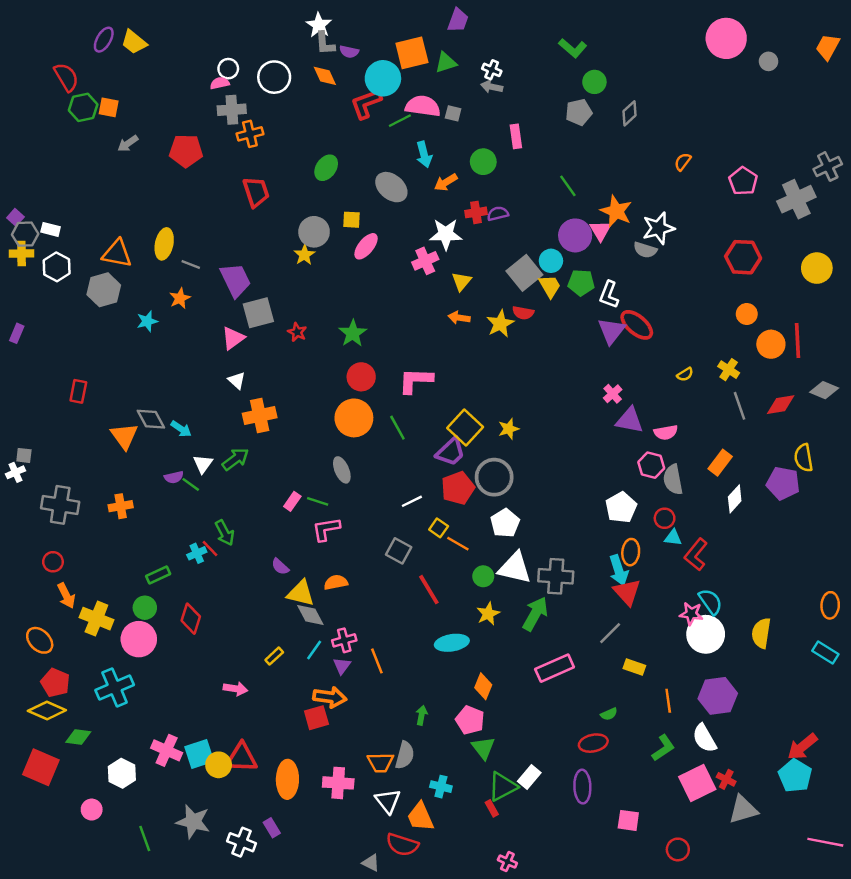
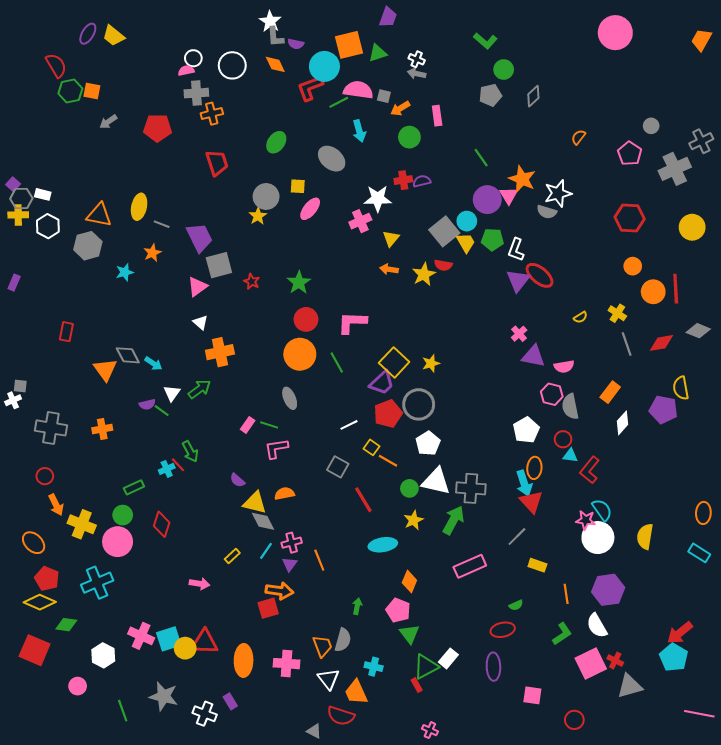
gray circle: (769, 61) -> (651, 126), moved
orange arrow: (446, 182) -> (400, 108), moved
orange trapezoid: (381, 762) -> (322, 646), turned -110

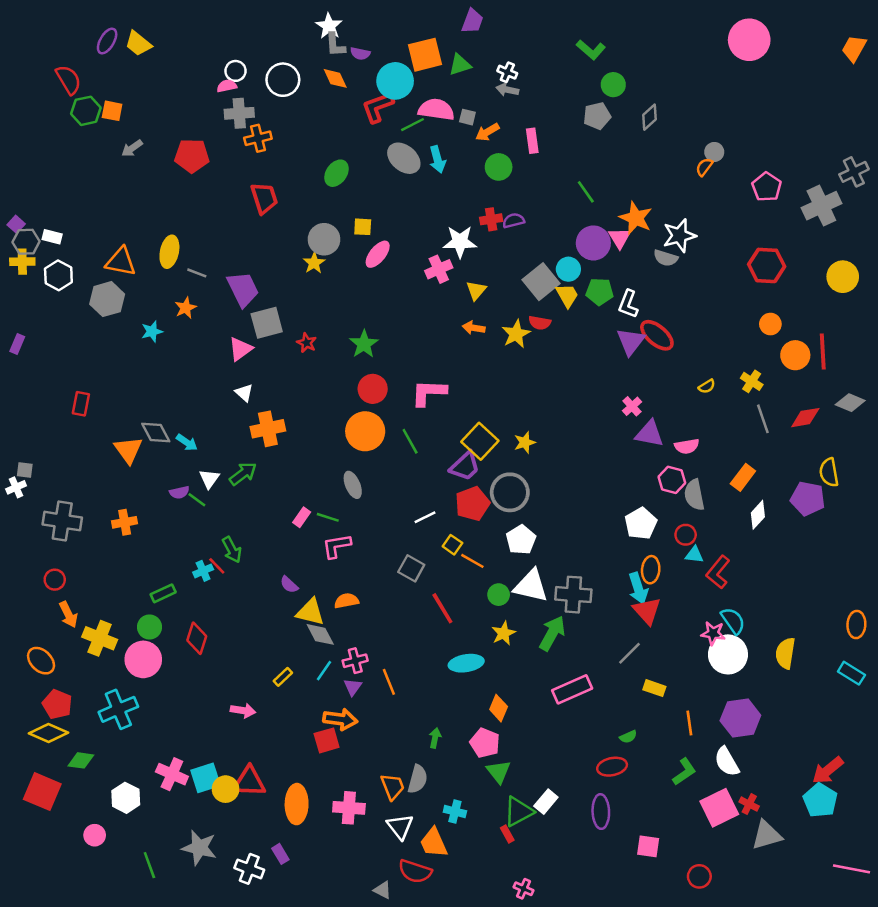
gray circle: (651, 126) -> (714, 152), moved
gray ellipse: (332, 159) -> (404, 158), moved

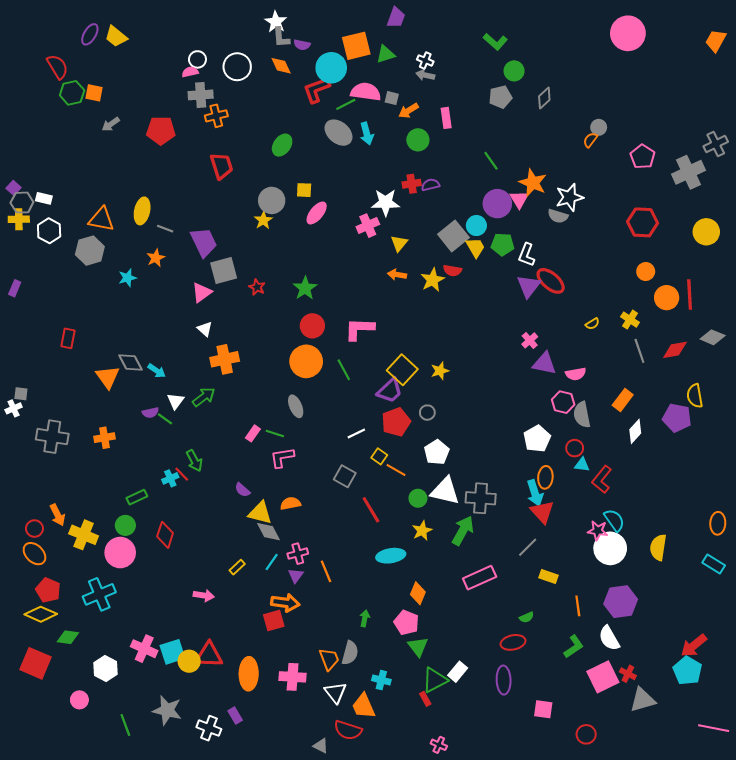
gray circle: (510, 492) -> (427, 413), size x0.5
red circle: (55, 580) -> (34, 529), moved

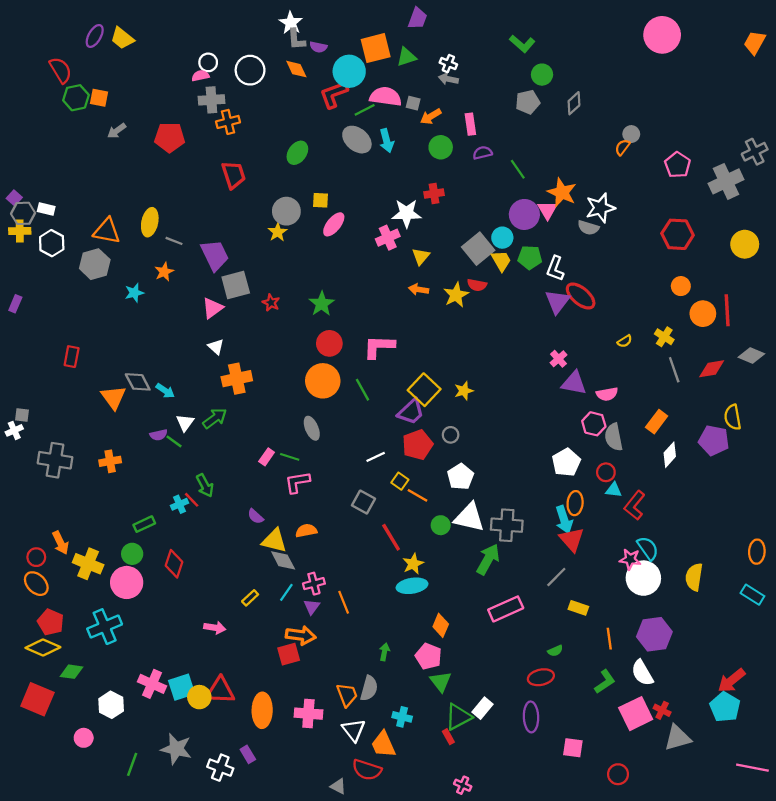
purple semicircle: (430, 185) -> (483, 153), moved
yellow star: (422, 531) -> (413, 564), moved
green line: (125, 725) -> (132, 764), turned 40

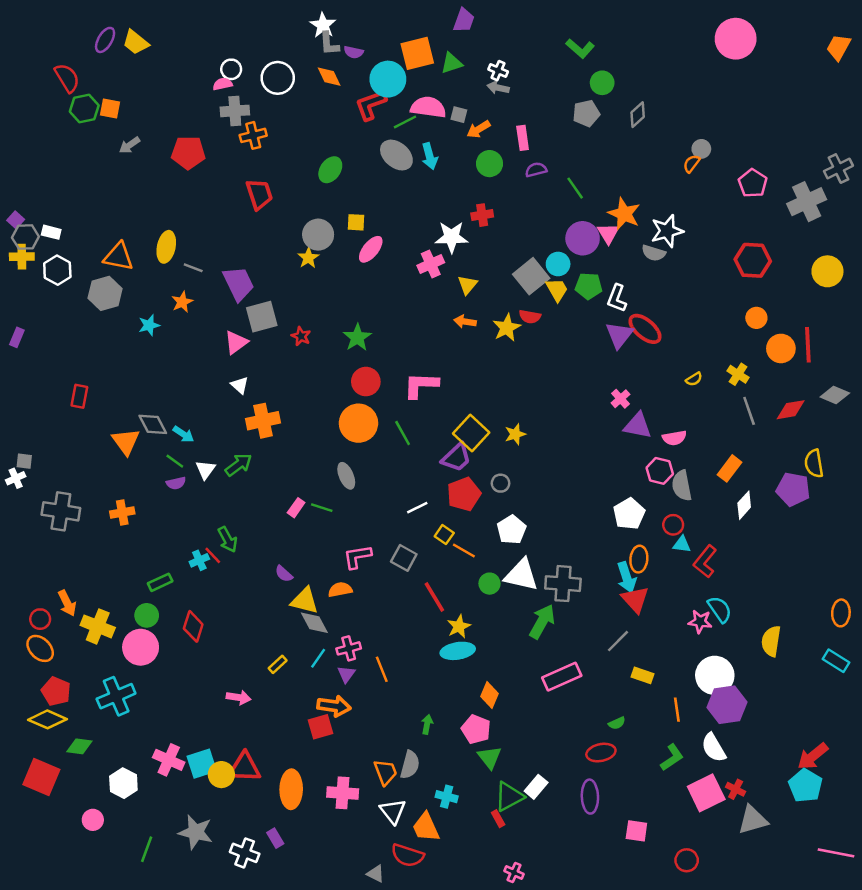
green line: (174, 441) -> (175, 461), moved
pink L-shape: (297, 482) -> (357, 557), moved
white circle: (643, 578) -> (715, 675), moved

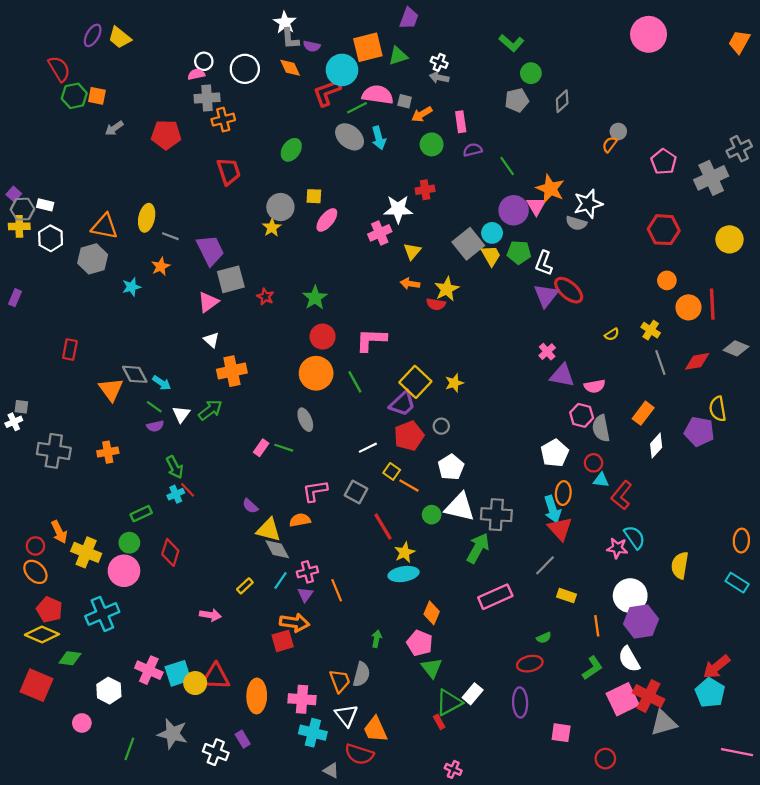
red semicircle: (530, 317) -> (436, 304), moved
green arrow: (227, 539) -> (175, 467), moved
red cross: (736, 789) -> (649, 696), size x1.8
cyan cross: (447, 797) -> (313, 733), moved, size x1.4

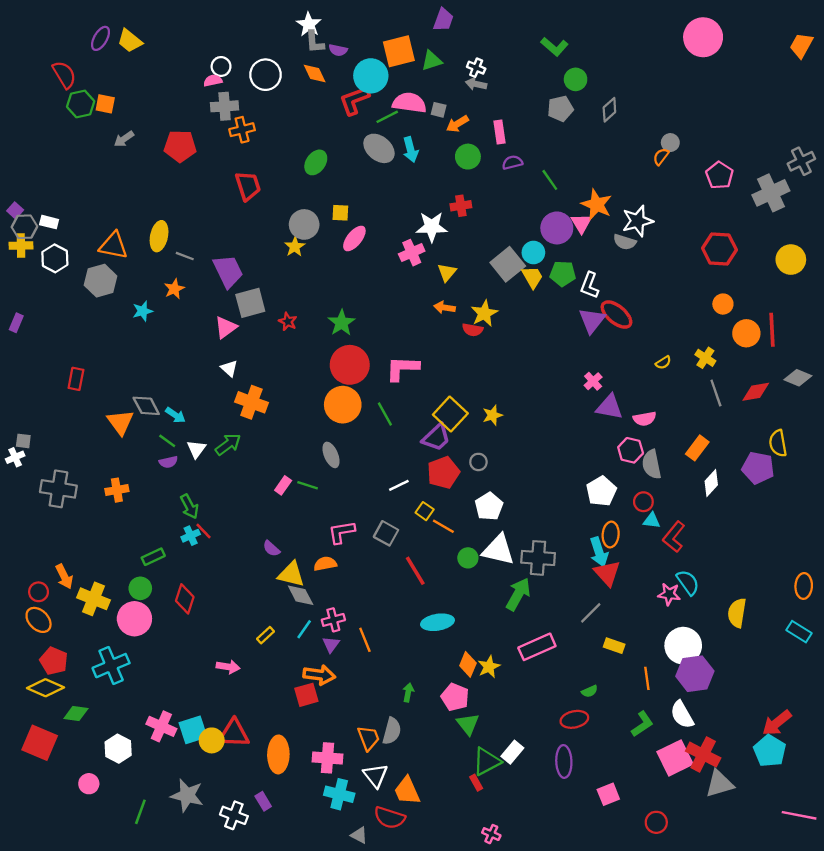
red circle: (323, 337) -> (350, 365), size x1.4
orange cross: (232, 371) -> (251, 402), turned 32
yellow star: (405, 552) -> (489, 667), moved
pink square: (561, 733) -> (608, 794), turned -30

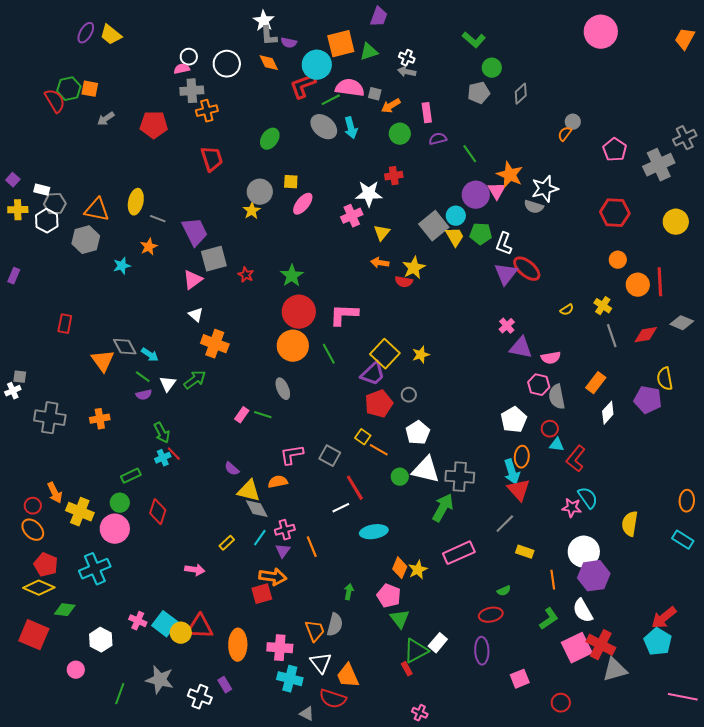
red semicircle: (64, 75) -> (55, 101), moved
gray hexagon: (24, 227) -> (55, 204), moved
white line: (399, 485) -> (341, 508), moved
pink cross: (161, 726) -> (138, 621), size x0.7
cyan square: (193, 730) -> (165, 624), turned -35

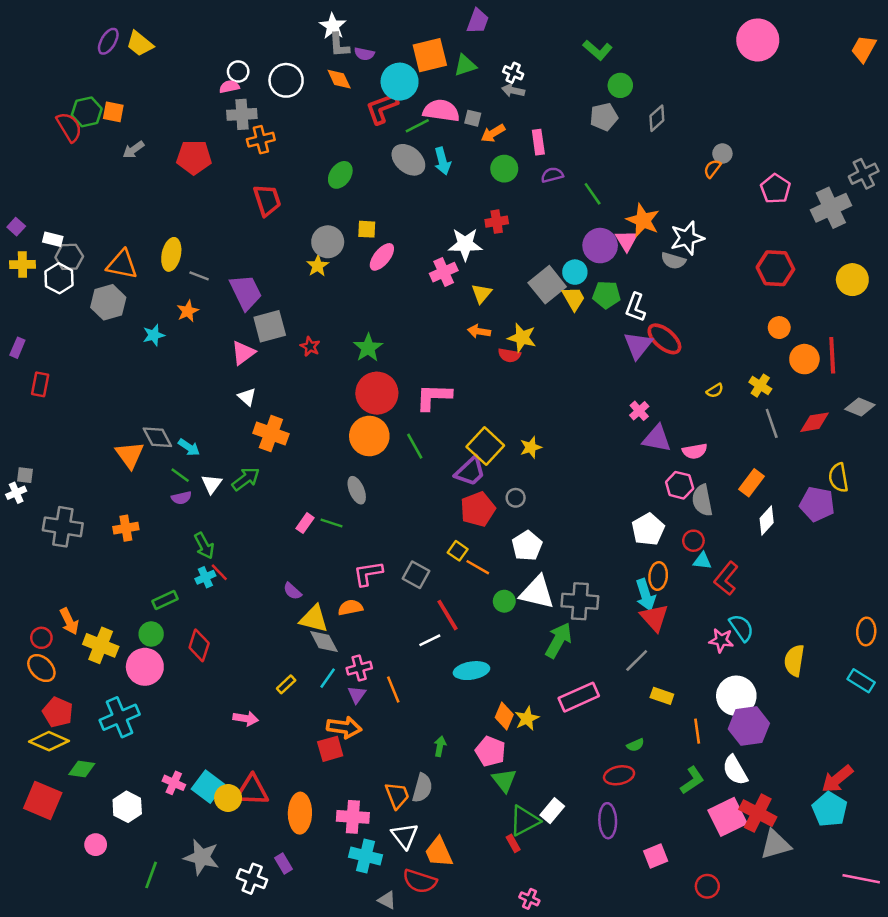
yellow star: (414, 268) -> (522, 338), turned -30
red rectangle: (65, 324) -> (40, 384), moved

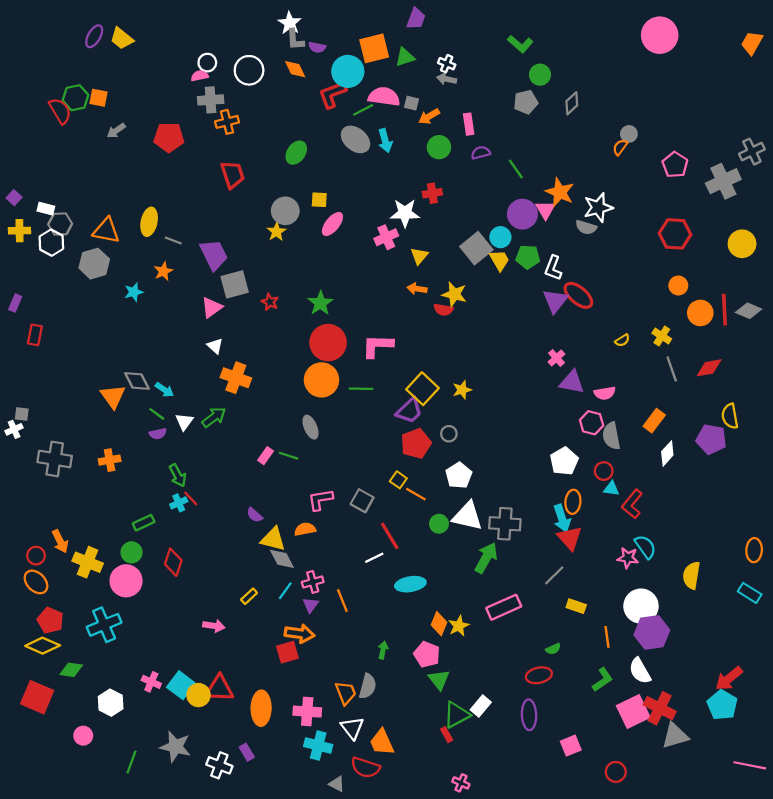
gray diamond: (860, 407) -> (749, 311), moved
green line: (415, 446) -> (361, 389), turned -60

